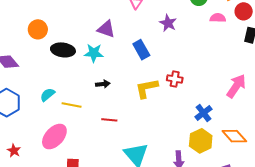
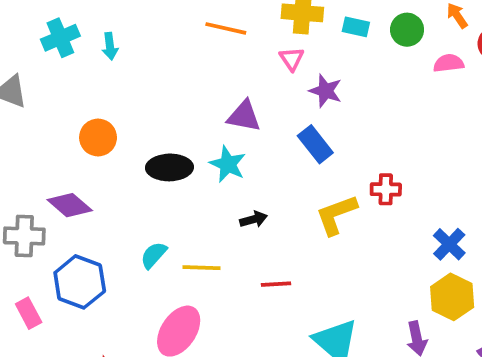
purple star: (168, 23) -> (326, 91), moved
orange circle: (38, 29) -> (98, 138), moved
cyan star: (94, 53) -> (228, 164), turned 30

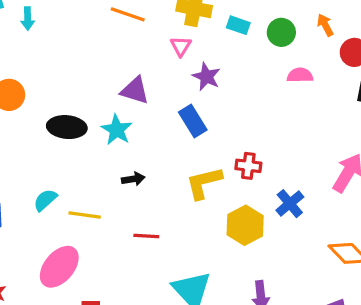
pink semicircle: (449, 63) -> (300, 75), moved
blue cross: (449, 244) -> (290, 204), moved
yellow hexagon: (452, 297) -> (245, 225), moved

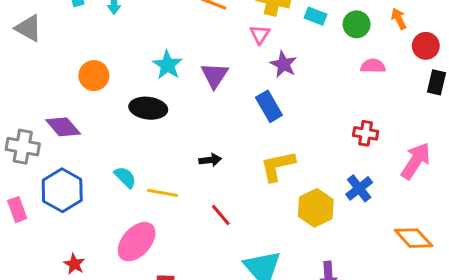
purple triangle: (135, 90) -> (214, 75), turned 44
cyan star: (117, 130) -> (167, 65), moved
red cross: (248, 166) -> (366, 133), moved
cyan semicircle: (45, 200) -> (125, 177), turned 85
red line: (146, 236) -> (221, 215), turned 45

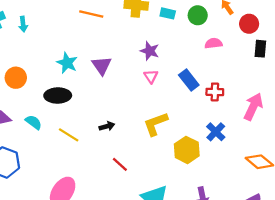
pink triangle: (260, 34) -> (151, 76), moved
blue rectangle: (269, 106) -> (189, 80), moved
cyan semicircle: (125, 177) -> (34, 122), moved
yellow line: (162, 193) -> (69, 135), moved, turned 30

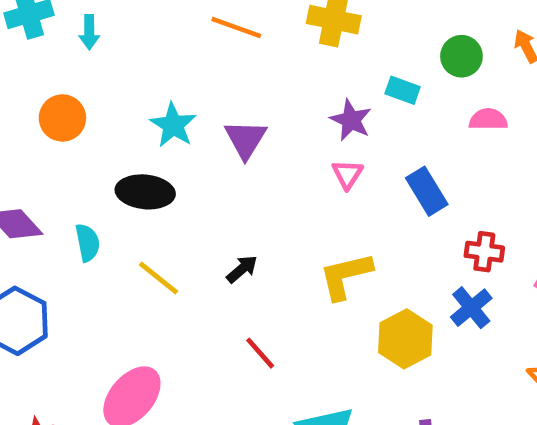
cyan rectangle: (168, 13) -> (403, 90), moved
orange circle: (16, 78) -> (62, 118), moved
red cross: (215, 92) -> (484, 252), moved
cyan semicircle: (34, 122) -> (87, 243), turned 35
black arrow: (107, 126) -> (242, 269), turned -32

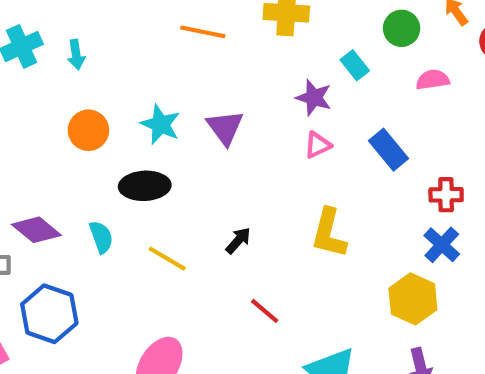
cyan rectangle: (403, 90) -> (355, 65), turned 40
orange circle: (62, 118) -> (88, 130), moved
pink triangle: (347, 174) -> (318, 145), turned 40
yellow L-shape: (346, 276) -> (329, 233), turned -54
yellow hexagon: (405, 339) -> (413, 299), moved

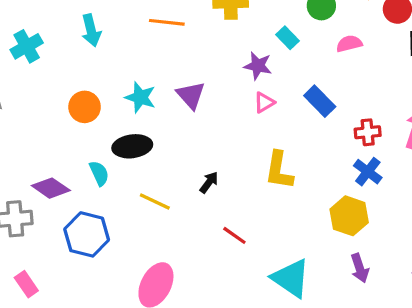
cyan arrow: (76, 55) -> (91, 30), moved, size x1.4
cyan semicircle: (101, 237) -> (99, 173), moved
blue hexagon: (49, 314) -> (87, 234), moved

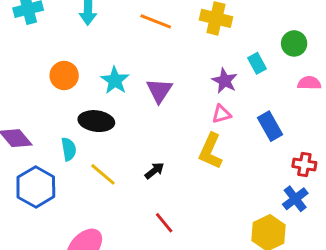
yellow L-shape: (279, 170) -> (211, 151), moved
cyan semicircle: (99, 173) -> (69, 149), moved

